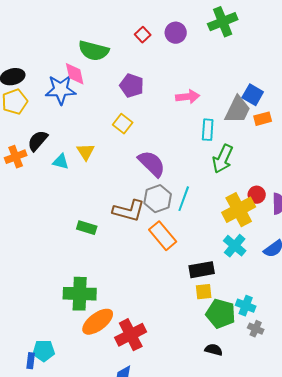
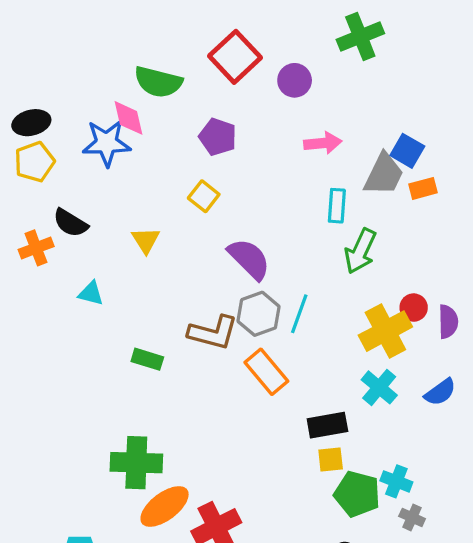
purple circle: (176, 33) -> (295, 80), moved
red square: (143, 35) -> (235, 57), size x2.0
pink arrow: (188, 97) -> (323, 143), moved
black semicircle: (38, 141) -> (71, 223), turned -100
cyan triangle: (61, 162) -> (91, 293), moved

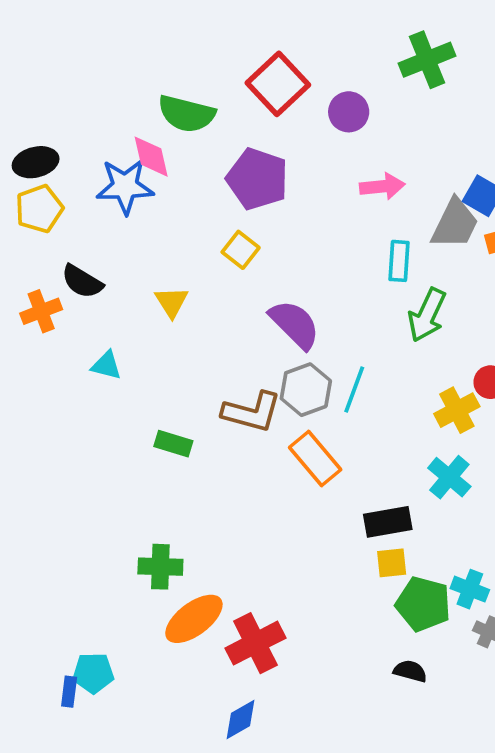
purple pentagon: (218, 137) -> (257, 179), size x1.4
yellow cross: (385, 331) -> (457, 410), size x0.7
green cross: (136, 463) -> (160, 567), size x0.7

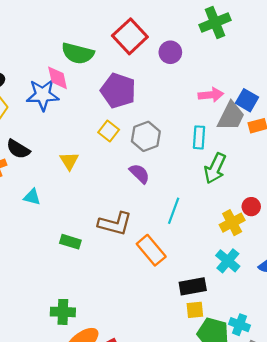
pink arrow: (382, 186) -> (211, 95), moved
purple semicircle: (295, 324) -> (139, 174), size x0.7
gray hexagon: (306, 390) -> (146, 136), moved

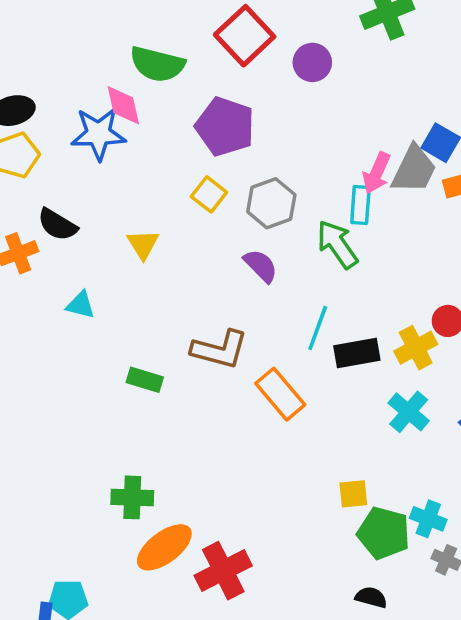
pink arrow: (211, 95) -> (377, 173), moved, turned 120
green arrow: (215, 168) -> (337, 244), moved, turned 120
black rectangle: (193, 286) -> (357, 353), moved

